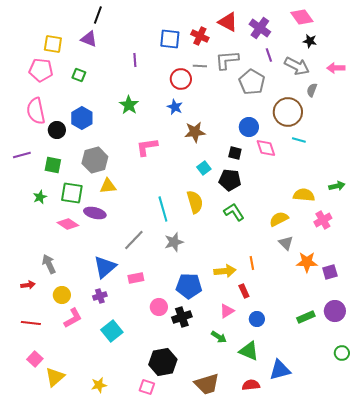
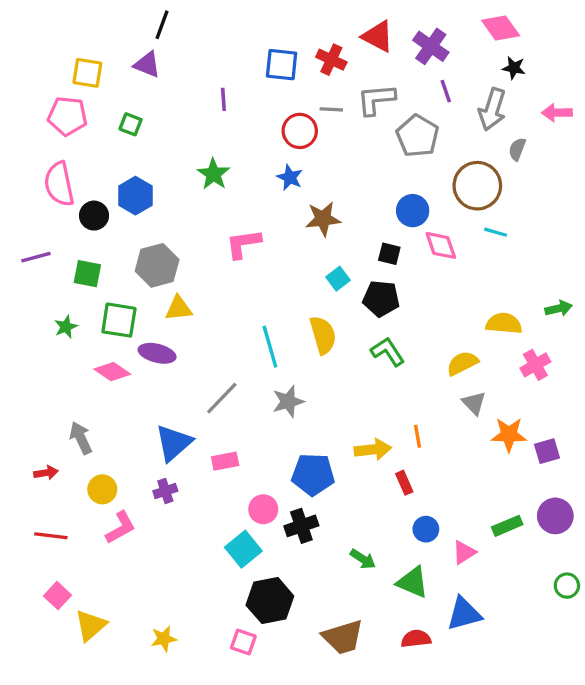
gray arrow: (297, 66) -> (492, 109), turned 80
pink triangle: (227, 311) -> (464, 552), moved
cyan square: (112, 331) -> (243, 549), moved

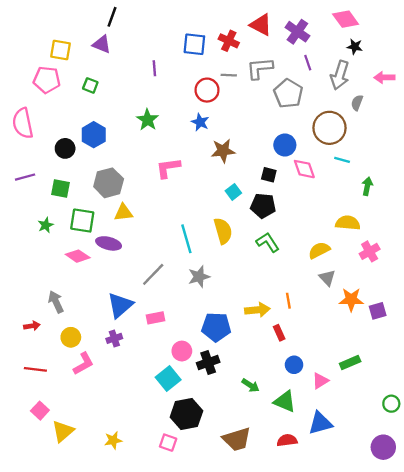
pink semicircle: (59, 184) -> (23, 123), moved
green arrow: (559, 308) -> (367, 186), moved, turned -66
purple circle: (555, 516) -> (383, 447), moved

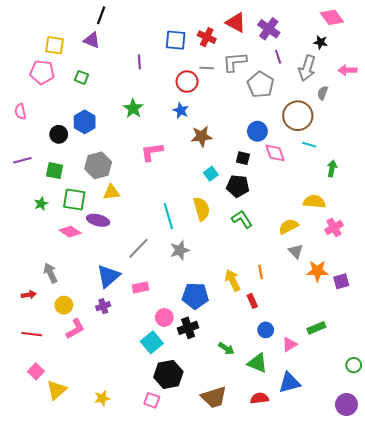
pink diamond: (346, 19) -> (332, 17), moved
pink semicircle: (23, 123) -> (20, 112), size x0.6
yellow arrow: (257, 310) -> (233, 280), turned -110

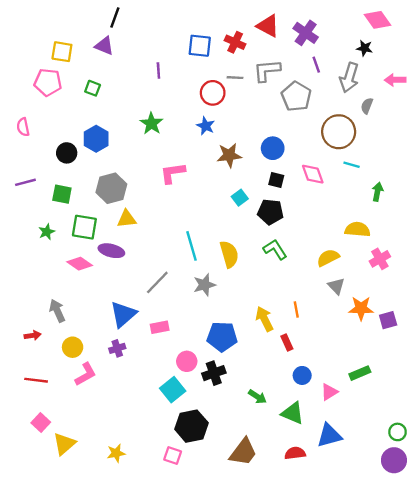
blue circle: (257, 131) -> (273, 148), moved
yellow semicircle: (202, 209) -> (229, 254), moved
green circle: (354, 365) -> (398, 432), moved
brown trapezoid: (214, 397) -> (243, 452), turned -36

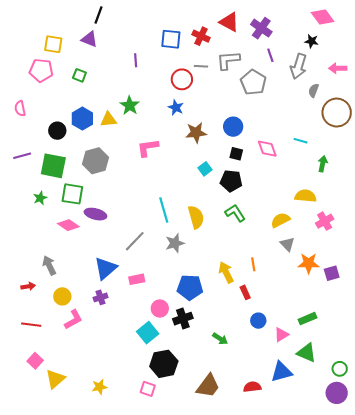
brown circle: (339, 132) -> (337, 113), moved
green square: (62, 194) -> (53, 166), size x1.5
yellow triangle: (127, 219) -> (109, 120), moved
green triangle: (293, 413) -> (307, 353), moved

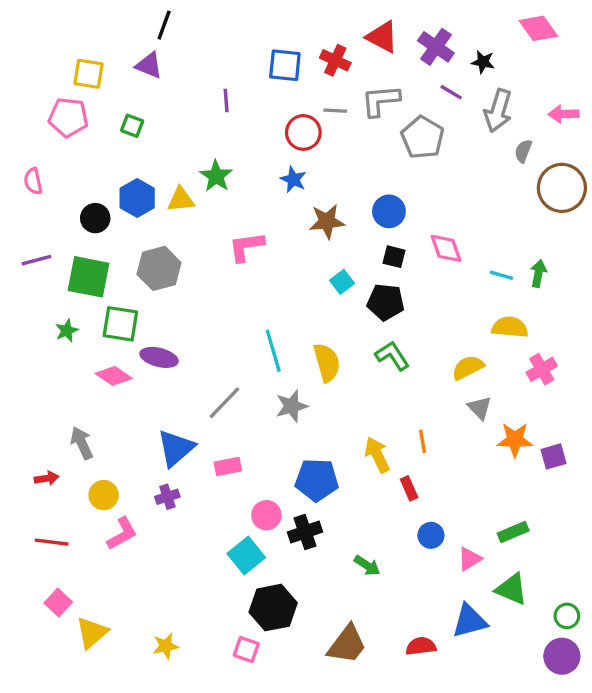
black star: (312, 41) -> (483, 62), moved
purple line: (270, 55) -> (451, 92), turned -40
cyan line: (300, 141) -> (501, 275), moved

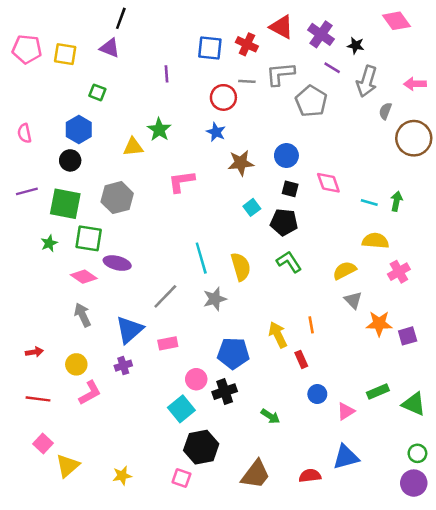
pink pentagon: (68, 117) -> (27, 49), moved
blue hexagon: (137, 198) -> (79, 130), moved
gray arrow: (82, 443) -> (83, 315), moved
green triangle: (511, 589) -> (414, 404), moved

